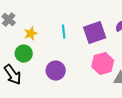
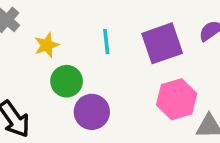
green circle: (24, 54) -> (67, 81), moved

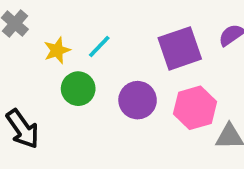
cyan line: (106, 42) -> (99, 46), moved, turned 50
purple circle: (92, 112) -> (138, 100), moved

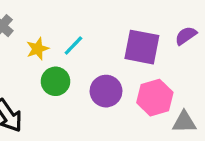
purple square: (180, 48) -> (142, 47), turned 30

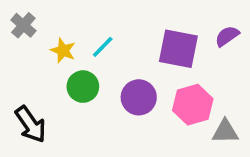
yellow star: (38, 49) -> (63, 51), turned -30

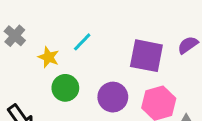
cyan line: (103, 47) -> (82, 42), moved

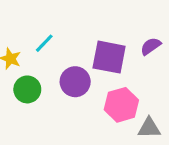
purple circle: (113, 97) -> (75, 82), moved

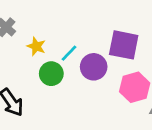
cyan line: (44, 43) -> (69, 53), moved

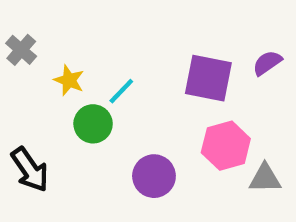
purple circle: (94, 67) -> (154, 176), moved

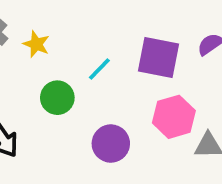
yellow star: (69, 80) -> (36, 44), moved
cyan line: (121, 91) -> (99, 69), moved

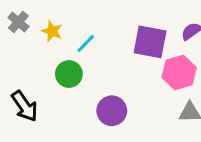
cyan line: (99, 69) -> (86, 43), moved
pink hexagon: (174, 117) -> (179, 72), moved

